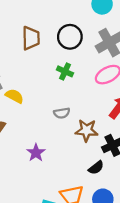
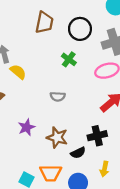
brown star: (87, 130) -> (57, 137), moved

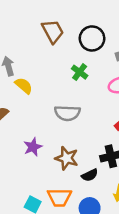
brown trapezoid: (44, 22) -> (53, 31), turned -40
gray semicircle: (58, 97) -> (67, 113), size x1.5

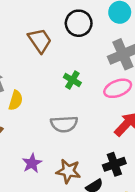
black circle: (92, 38) -> (79, 23), moved
yellow semicircle: (24, 86) -> (16, 100), turned 72

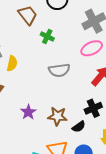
green cross: (72, 80) -> (47, 37), moved
gray semicircle: (64, 124) -> (59, 70), moved

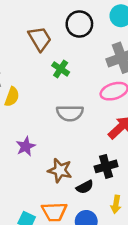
purple star: (28, 112) -> (26, 146), moved

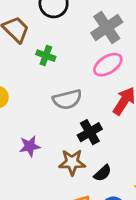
purple star: (26, 146) -> (30, 146), turned 30
black cross: (106, 166) -> (90, 132), moved

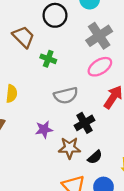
purple star: (30, 146) -> (44, 129), moved

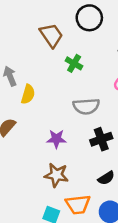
brown star: (69, 148) -> (56, 175), moved

